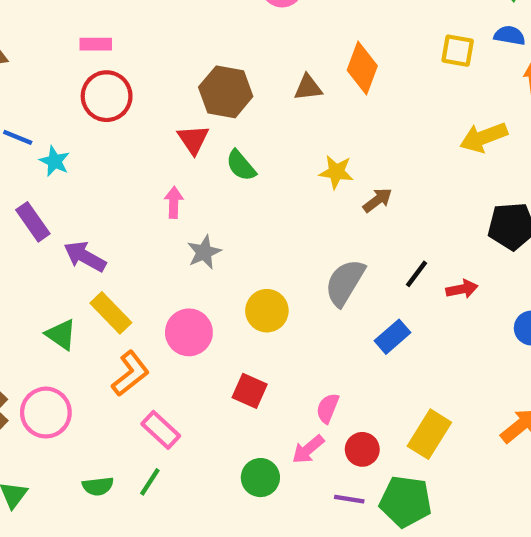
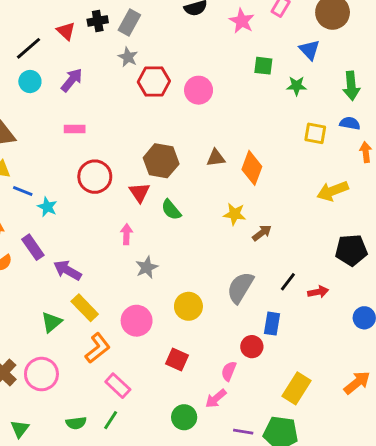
orange diamond: (362, 68) -> (252, 168), moved
red circle: (107, 96) -> (95, 177), moved
green triangle: (61, 335) -> (52, 322), turned 45
blue rectangle: (393, 337) -> (272, 324), turned -40
red circle: (362, 449) -> (252, 347), moved

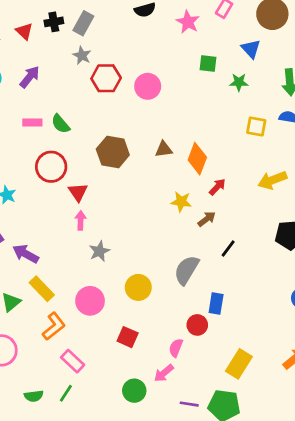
red triangle: (139, 192) -> (78, 192), moved
green semicircle: (171, 210) -> (61, 124), moved
black line: (288, 282) -> (228, 249), moved
red arrow: (318, 292) -> (217, 187), moved, turned -36

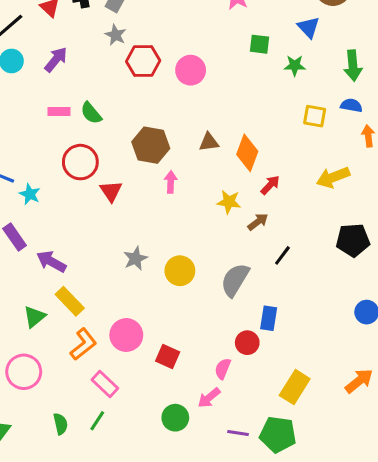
pink arrow: (81, 220) -> (171, 182), moved
yellow circle: (138, 287) -> (180, 271), moved
pink circle: (90, 301) -> (126, 335), moved
green semicircle: (34, 396) -> (60, 424), turned -96

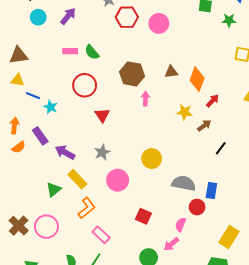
red triangle: (111, 191) -> (102, 115), moved
gray star: (135, 258) -> (102, 152), moved
gray semicircle: (235, 280) -> (184, 183), moved, turned 70
pink circle: (126, 335) -> (118, 180), moved

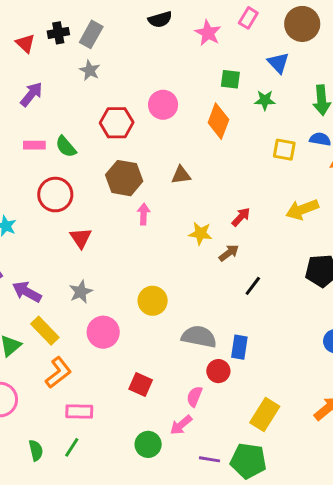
red hexagon: (127, 17) -> (117, 123), moved
orange diamond: (197, 79) -> (218, 121), moved
pink rectangle: (101, 235) -> (79, 411), turned -42

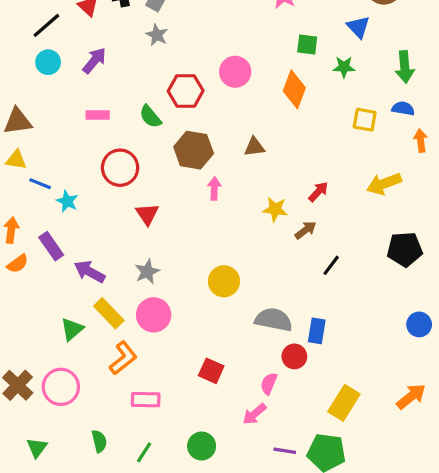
green semicircle: (66, 147) -> (150, 117), moved
pink circle: (103, 332) -> (154, 315), moved
green circle: (148, 444) -> (202, 446), moved
green line: (72, 447) -> (144, 452), moved

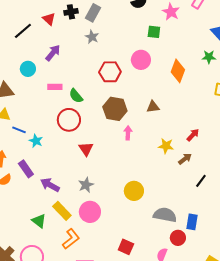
green square: (307, 45) -> (154, 32), moved
cyan circle: (48, 62) -> (28, 69), moved
green semicircle: (150, 117) -> (76, 96), moved
green triangle: (72, 329) -> (39, 221), turned -42

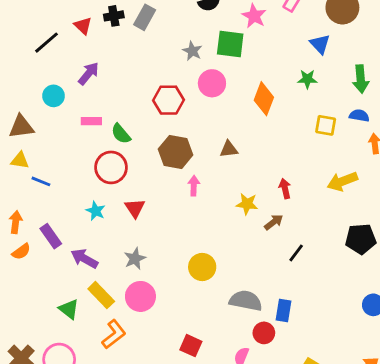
green square: (154, 32) -> (230, 44), size x1.5
gray star: (92, 37) -> (192, 51), moved
red arrow: (193, 135) -> (285, 188), turned -56
cyan star: (36, 141) -> (96, 211), moved

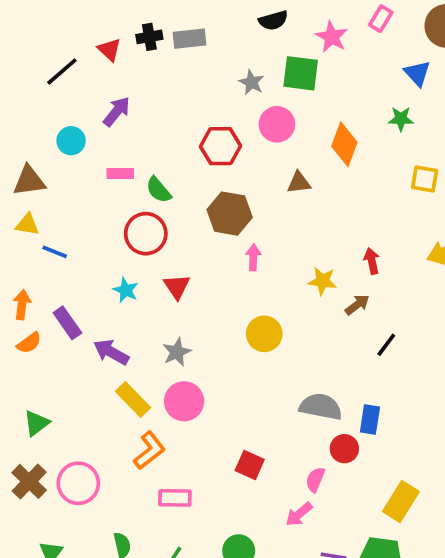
gray rectangle: (145, 17) -> (189, 39), turned 55
brown triangle: (229, 149) -> (299, 183), moved
yellow circle: (202, 267) -> (264, 334), moved
green triangle: (69, 309) -> (36, 423), moved, turned 45

